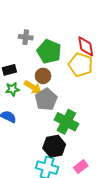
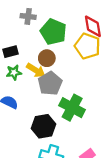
black hexagon: (54, 146) -> (44, 126), moved

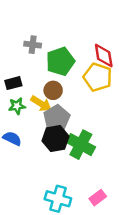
green pentagon: (53, 32) -> (60, 61), turned 30
black hexagon: (44, 126) -> (56, 139), moved

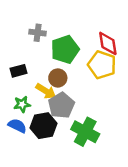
green star: (17, 106) -> (22, 104), moved
black hexagon: (56, 139) -> (43, 126), moved

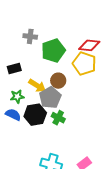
red diamond: (108, 43) -> (89, 45), turned -75
brown circle: (58, 78) -> (58, 81), moved
green cross: (85, 132) -> (58, 118), moved, size x0.6

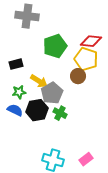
gray cross: (30, 36) -> (27, 16), moved, size x1.6
brown circle: (58, 81) -> (78, 76), moved

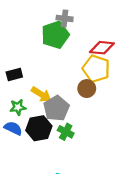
gray cross: (27, 16) -> (65, 18), moved, size x0.6
green pentagon: (55, 46) -> (55, 35), moved

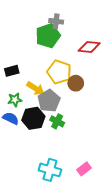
yellow pentagon: (96, 69) -> (59, 72), moved

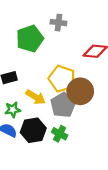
green pentagon: (48, 36) -> (30, 39), moved
brown circle: (76, 83) -> (80, 91), size x1.5
gray pentagon: (49, 101) -> (63, 105), moved

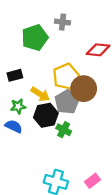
yellow pentagon: (62, 79) -> (66, 76), turned 30
black hexagon: (33, 130) -> (46, 115), moved

